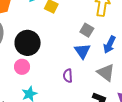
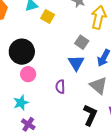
pink circle: (22, 67) -> (28, 74), moved

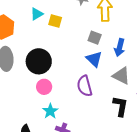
pink circle: (28, 74) -> (44, 87), moved
purple semicircle: (60, 87) -> (85, 86), size x1.5

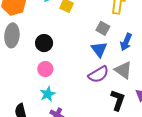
black circle: (39, 61) -> (44, 43), size x0.7
purple semicircle: (85, 86) -> (98, 74), moved, turned -115

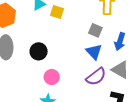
pink circle: (45, 69) -> (52, 77), moved

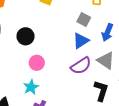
blue triangle: (94, 52) -> (81, 41), turned 36

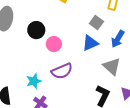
pink circle: (37, 63) -> (54, 44), moved
purple semicircle: (81, 66) -> (62, 71), moved

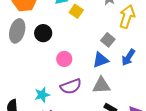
black circle: (36, 30) -> (43, 33), moved
gray triangle: (112, 66) -> (101, 85), moved, turned -48

